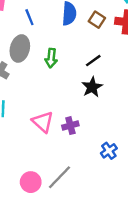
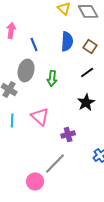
black line: (93, 61) -> (87, 72), moved
pink triangle: (43, 122) -> (40, 116), moved
gray line: (60, 177) -> (55, 163), moved

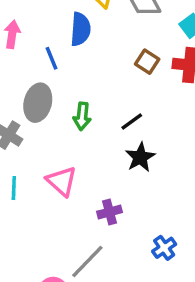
blue semicircle: (67, 41) -> (80, 29), moved
black line: (87, 72) -> (132, 121), moved

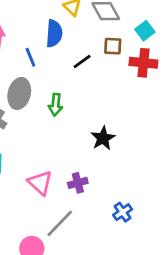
brown square: (147, 62) -> (113, 46), moved, turned -30
black line: (132, 121) -> (82, 61), moved
pink triangle: (62, 181) -> (40, 183), moved

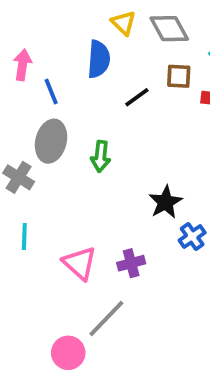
blue line: (30, 57) -> (51, 92), moved
blue cross: (123, 212) -> (192, 236), moved

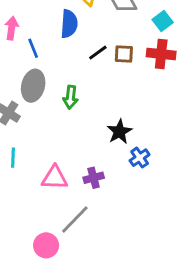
brown square: (179, 76) -> (124, 54), moved
pink triangle: (80, 263) -> (55, 178), turned -40

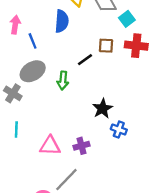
cyan square: (163, 21) -> (127, 19), moved
black line: (98, 53) -> (85, 60), moved
gray ellipse: (33, 86) -> (33, 71), turned 45
blue cross: (140, 158) -> (119, 129), turned -35

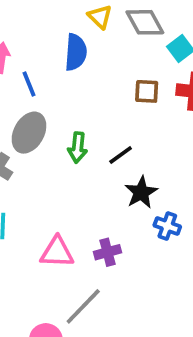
black line: (85, 60) -> (121, 155), moved
gray ellipse: (33, 71) -> (29, 133), turned -30

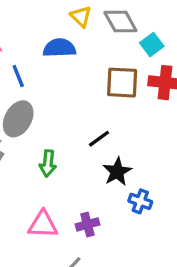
blue semicircle: (76, 52) -> (59, 48), turned -96
brown square: (147, 91) -> (122, 83), size x1.5
green arrow: (78, 148) -> (48, 163), moved

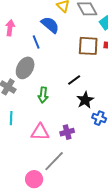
blue semicircle: (59, 48) -> (50, 25), turned 42
blue line: (18, 76) -> (36, 42), moved

